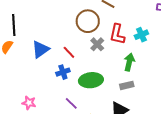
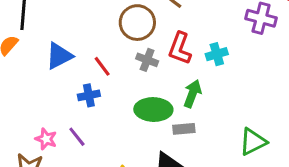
gray cross: (97, 44) -> (147, 60), turned -32
green ellipse: (91, 80) -> (153, 110), moved
pink star: (29, 103) -> (46, 139), moved
purple line: (71, 103) -> (77, 137), moved

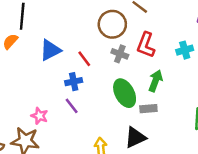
cyan cross: (217, 54) -> (185, 50), moved
green ellipse: (153, 110) -> (125, 93), turned 60
purple line: (77, 137) -> (72, 106), moved

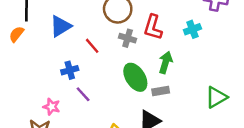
blue triangle: (50, 50) -> (60, 26), moved
blue cross: (74, 82) -> (70, 70), moved

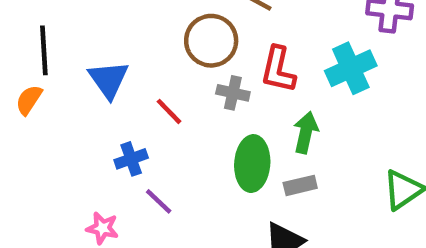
blue triangle: (60, 26) -> (109, 80), turned -30
cyan cross: (192, 29) -> (351, 68), size x1.5
green ellipse: (135, 77) -> (252, 164), turned 40

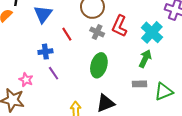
cyan cross: (351, 68) -> (152, 32), turned -35
green arrow: (306, 132) -> (145, 59), moved
gray rectangle: (300, 185) -> (139, 84), moved

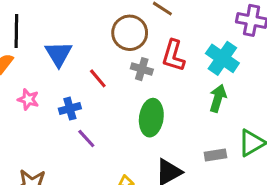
pink star: (26, 80) -> (28, 99), moved
gray rectangle: (139, 84) -> (215, 155), moved

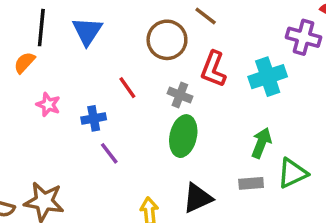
blue triangle: (59, 54) -> (87, 31), moved
cyan cross: (222, 58) -> (268, 77), turned 32
gray cross: (142, 69) -> (180, 95), moved
green arrow: (218, 98) -> (261, 143), moved

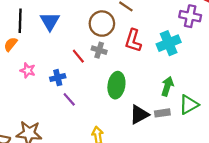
gray cross: (180, 95) -> (99, 50), moved
black triangle: (198, 198) -> (139, 114), moved

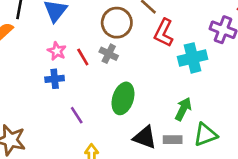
red L-shape: (133, 41) -> (164, 33), moved
pink star: (28, 70) -> (57, 51), moved
purple line: (69, 99) -> (77, 115), moved
black triangle: (139, 114) -> (145, 137), turned 40

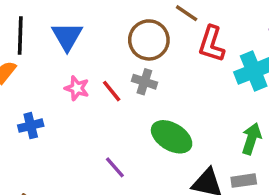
blue cross: (55, 79) -> (31, 126), moved
green ellipse: (123, 98) -> (172, 137), turned -68

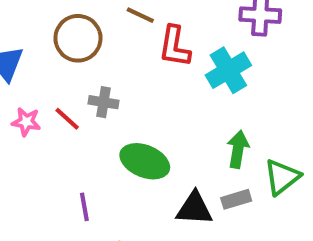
brown circle: (149, 40) -> (78, 38), moved
purple line: (115, 167) -> (84, 207), turned 40

